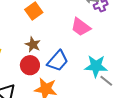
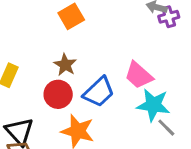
pink trapezoid: (81, 27) -> (139, 75), moved

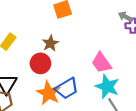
blue trapezoid: (99, 92) -> (67, 88), moved

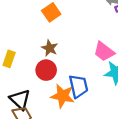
blue trapezoid: (67, 88) -> (78, 86), turned -55

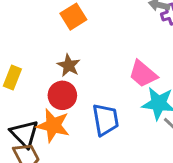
orange star: (63, 96) -> (53, 126), moved

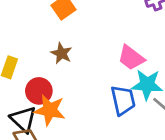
red circle: (62, 95) -> (39, 91), moved
blue trapezoid: (106, 120) -> (123, 100), moved

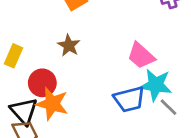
blue trapezoid: (123, 100) -> (129, 99), turned 84

